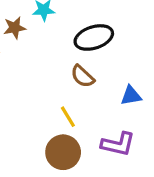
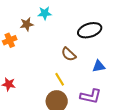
black ellipse: (94, 37) -> (90, 30), moved

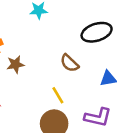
brown star: (27, 24) -> (15, 64), moved

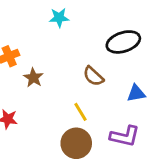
brown star: (15, 64) -> (33, 78), turned -30

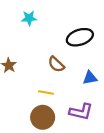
yellow line: (80, 112) -> (46, 93), turned -49

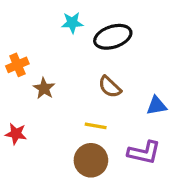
black ellipse: (80, 37) -> (113, 37), moved

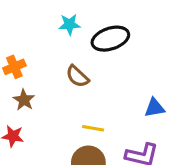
brown semicircle: (110, 87) -> (77, 76), moved
brown star: (44, 88) -> (24, 100), moved

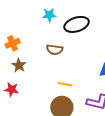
brown semicircle: (77, 76) -> (55, 50), turned -35

